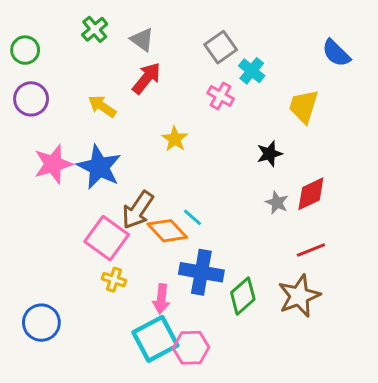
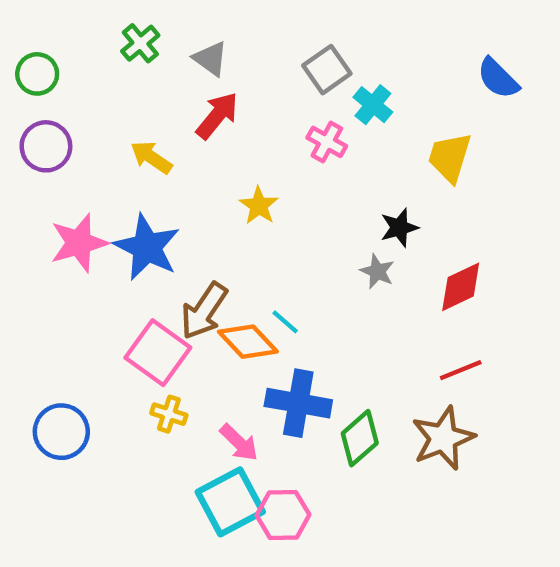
gray star: (277, 203) -> (377, 271), moved
pink arrow: (161, 299) -> (239, 443), turned -52
blue circle: (41, 323) -> (61, 432), moved

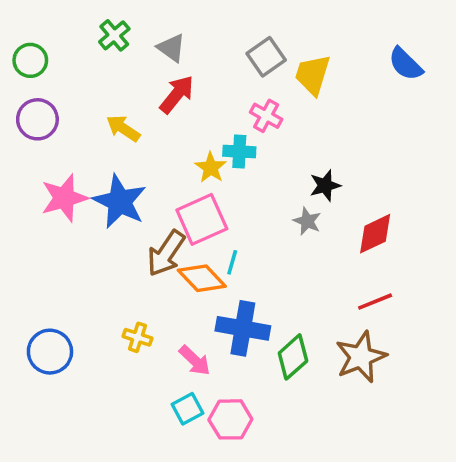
cyan cross: (373, 105) -> (239, 152), moved, turned -36
yellow trapezoid: (450, 157) -> (313, 75), moved
cyan line: (285, 322) -> (232, 262), turned 65
pink square: (158, 353) -> (202, 219), moved, turned 30
cyan square: (230, 502) -> (188, 409), size x0.6

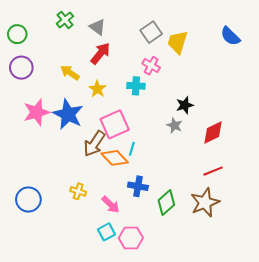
yellow star: (211, 168) -> (97, 89), moved
blue cross: (243, 328) -> (138, 186), size x0.7

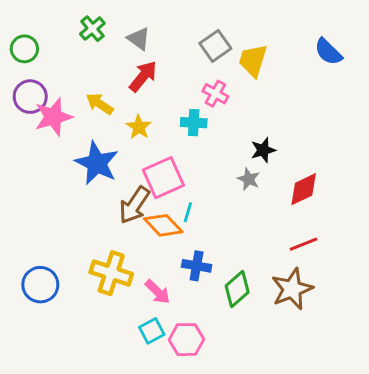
pink star: (37, 112) -> (53, 117), moved
yellow cross: (78, 191) -> (111, 273), size x1.8

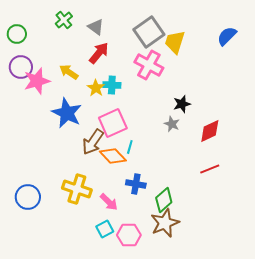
gray square: (215, 46) -> (149, 32), size x1.4
blue semicircle: (328, 52) -> (227, 36), turned 90
pink cross: (215, 94) -> (149, 65), size x1.6
cyan cross: (194, 123) -> (112, 85), moved
brown star: (292, 289) -> (165, 223), moved

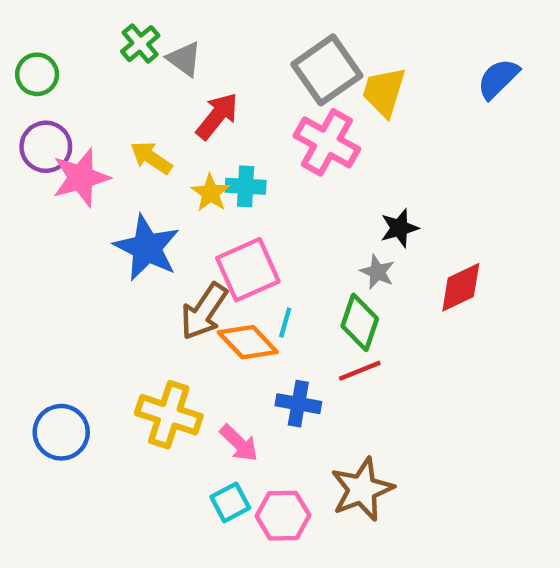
gray triangle: (96, 27) -> (184, 59), moved
red line: (210, 169) -> (360, 371), moved
green diamond: (164, 200) -> (360, 322), moved, turned -30

